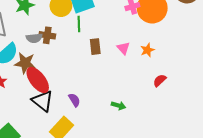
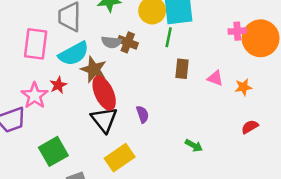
pink triangle: (123, 48) -> (215, 78), turned -40
purple semicircle: (74, 100) -> (143, 114), moved

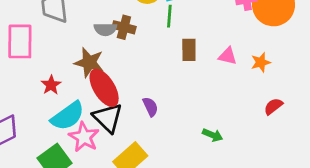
cyan semicircle: (74, 54) -> (68, 116), moved
pink star: (35, 95) -> (84, 137), moved

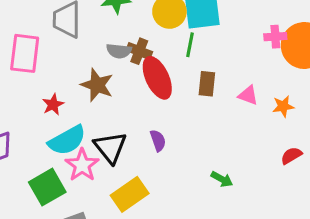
red ellipse: (104, 88) -> (157, 78), moved

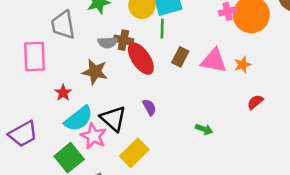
brown rectangle: (207, 84) -> (180, 57), turned 30
pink triangle: (248, 95) -> (214, 61), size x1.6

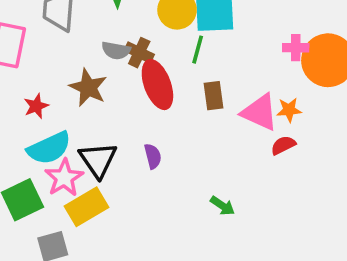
brown rectangle: (180, 57) -> (214, 96), turned -48
orange star: (243, 65) -> (289, 110), moved
red semicircle: (255, 102) -> (283, 145), moved
yellow rectangle: (134, 153) -> (86, 207), moved

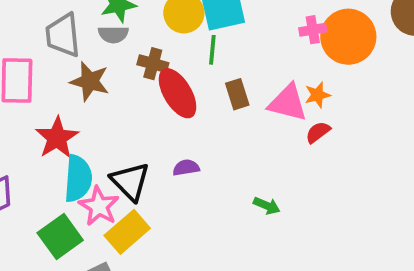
gray semicircle: (116, 50) -> (113, 34), moved
brown star: (88, 88) -> (90, 81), moved
red star: (36, 106) -> (57, 138), size x1.6
cyan semicircle: (49, 148) -> (78, 178), turned -51
purple semicircle: (153, 156) -> (186, 168), turned -75

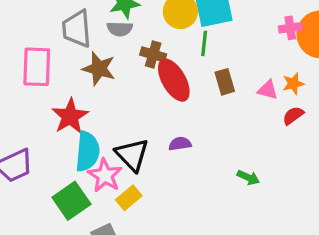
pink triangle: (288, 103) -> (268, 90), size x0.6
yellow rectangle: (127, 232) -> (129, 198), size x0.7

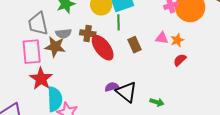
gray semicircle: (120, 29) -> (63, 34), moved
pink rectangle: (37, 67) -> (32, 52), moved
pink triangle: (268, 90) -> (162, 38), moved
black triangle: (132, 155) -> (126, 92), moved

